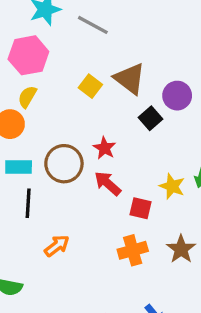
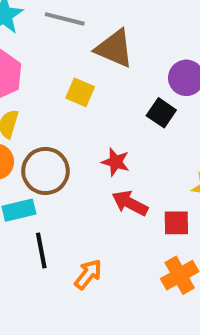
brown triangle: (130, 79) -> (114, 48), moved
brown circle: (64, 164) -> (45, 171), moved
orange arrow: (57, 246) -> (88, 274), moved

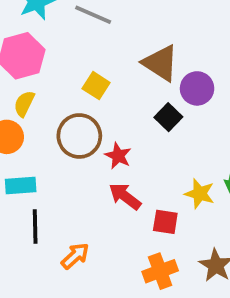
brown triangle: (114, 48) -> (161, 63), moved
brown circle: (45, 171) -> (79, 136), moved

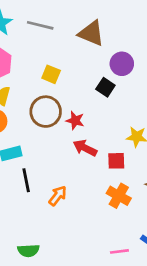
brown triangle: (161, 63) -> (91, 33), moved
orange cross: (160, 271) -> (119, 196), turned -30

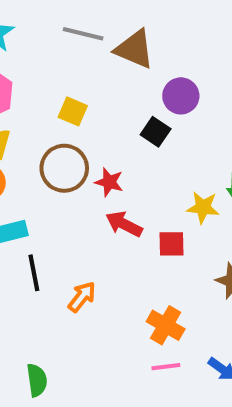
gray line: (40, 25) -> (83, 34), moved
orange cross: (119, 196) -> (166, 325), moved
green semicircle: (28, 251) -> (37, 380), turned -95
pink line: (119, 251) -> (166, 367), moved

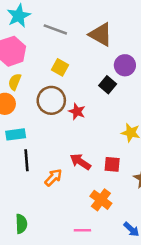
gray line: (83, 34) -> (55, 29), moved
red arrow: (124, 224) -> (80, 162), moved
red square: (172, 244) -> (112, 164), moved
pink line: (166, 367) -> (82, 230), moved

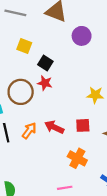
black square: (108, 85) -> (45, 63), moved
brown circle: (51, 100) -> (21, 92), moved
orange arrow: (53, 177) -> (29, 131), moved

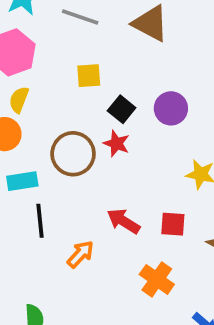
purple circle: (82, 36) -> (171, 108), moved
yellow square: (24, 46) -> (89, 76), turned -32
orange arrow: (29, 131) -> (80, 254), moved

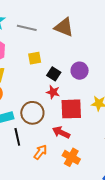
brown circle: (73, 154) -> (32, 113), moved
red square: (173, 224) -> (71, 109), moved, size x1.6
orange cross: (157, 279) -> (71, 157), moved

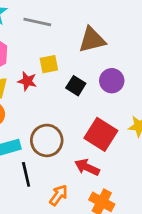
brown triangle: (64, 27) -> (92, 40), moved, turned -35
red star: (53, 92) -> (27, 81), moved
red square: (71, 109) -> (101, 134), turned 35

